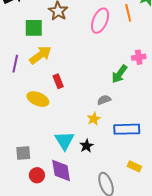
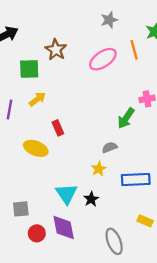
pink ellipse: (100, 21) -> (103, 59), turned 35
yellow arrow: (40, 55) -> (37, 99), size x0.7

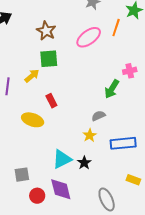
orange line: (134, 50) -> (116, 28), turned 36
green square: (29, 69) -> (49, 59), moved
cyan triangle: (67, 194) -> (62, 159), turned 40

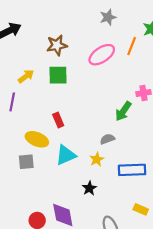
brown star: (46, 31) -> (57, 45), turned 30
yellow arrow: (32, 76) -> (26, 76), moved
cyan triangle: (62, 159) -> (66, 155), moved
gray square: (22, 175) -> (26, 162), moved

